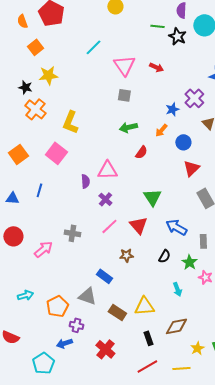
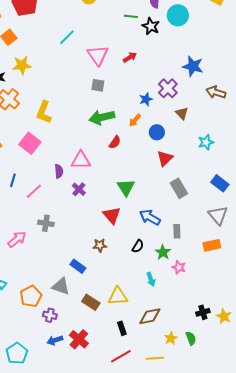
red arrow: (156, 67) -> (130, 57), turned -56
green arrow: (128, 127) -> (102, 117), size x1.4
pink line: (109, 226) -> (34, 191), moved
blue arrow: (64, 343) -> (55, 340), moved

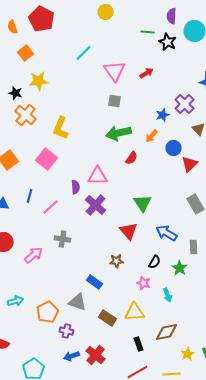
red triangle: (165, 158) -> (190, 164), moved
purple cross: (79, 189) -> (96, 205), size x1.5
pink star: (179, 267) -> (144, 283), moved

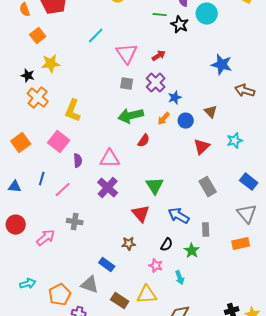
purple cross: (185, 104) -> (156, 83), moved
blue circle: (174, 148) -> (186, 121), moved
purple semicircle: (76, 187) -> (78, 161), moved

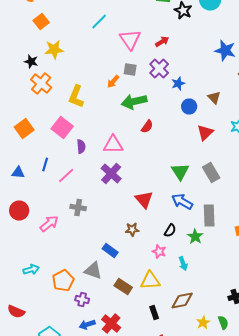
orange arrow: (164, 119) -> (113, 82), moved
green triangle: (155, 186) -> (180, 172), moved
gray rectangle: (206, 230) -> (209, 216), size x1.5

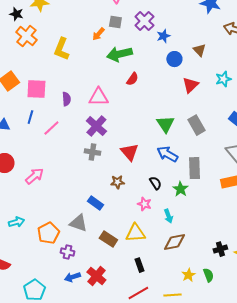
pink square: (62, 128) -> (36, 89), moved, turned -35
gray cross: (78, 208) -> (92, 152), moved
black semicircle: (170, 230) -> (155, 183), turned -64
brown diamond: (182, 300) -> (174, 242), moved

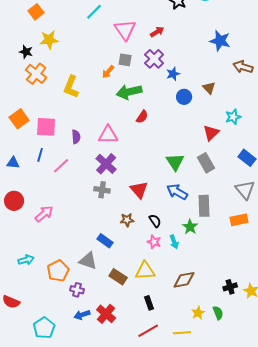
red triangle: (190, 85) -> (211, 133), moved
black semicircle: (155, 183) -> (155, 221), moved
cyan arrow: (168, 216) -> (174, 242), moved

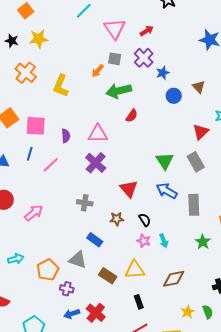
black star: (26, 52) -> (12, 41), moved
gray cross: (102, 190) -> (85, 203), moved
green star: (190, 227) -> (203, 242), moved

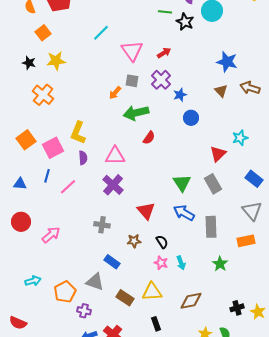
yellow L-shape: (61, 86) -> (78, 133), moved
brown triangle: (199, 87) -> (221, 91), moved
pink square: (36, 126) -> (53, 148), turned -30

